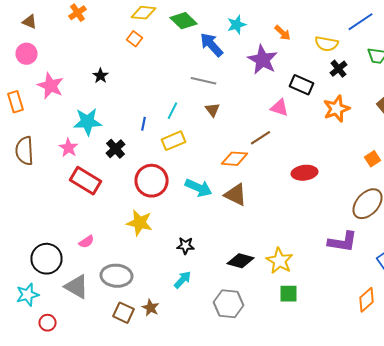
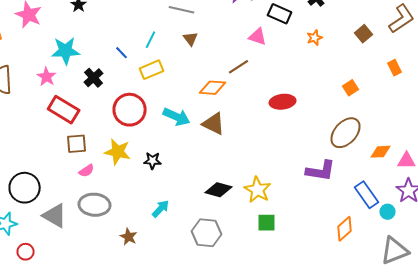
orange star: (336, 109) -> (315, 38), size x0.6
blue line: (144, 124) -> (122, 53), turned -56
pink semicircle: (86, 242) -> (87, 171), moved
black star: (186, 246) -> (153, 161), moved
brown square: (124, 313) -> (77, 144), moved, turned -30

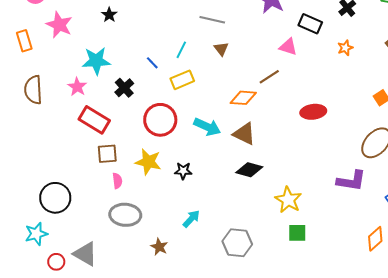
pink semicircle: (87, 171) -> (117, 181), turned -63
black diamond: (219, 190) -> (249, 170), moved
gray triangle: (55, 216) -> (85, 254), moved

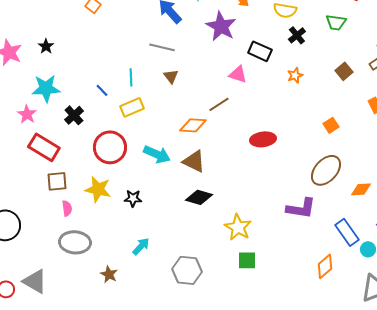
black star: (109, 15) -> (46, 46), moved
cyan line: (181, 50) -> (131, 77), turned -30

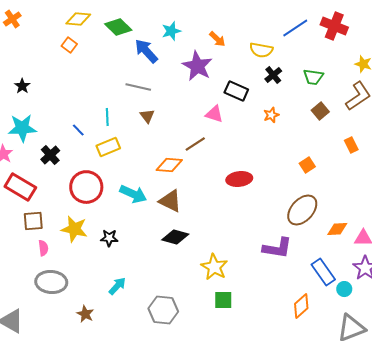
green trapezoid: (336, 22) -> (313, 77), moved

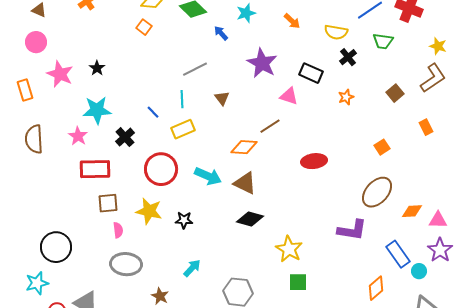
blue arrow: (146, 51) -> (221, 33), size x0.6
purple star: (197, 66) -> (262, 63), moved
green trapezoid: (313, 77) -> (383, 41), moved
gray line: (138, 87) -> (195, 69), moved, turned -40
red rectangle: (20, 187) -> (95, 169), turned -32

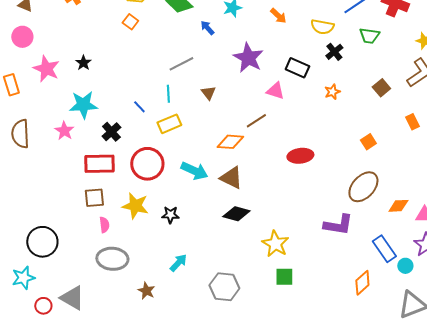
red rectangle: (95, 169) -> (99, 164), moved

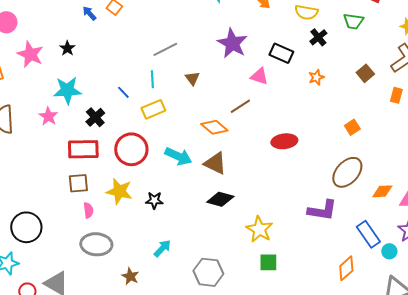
blue arrow: (207, 28) -> (89, 13), moved
orange rectangle: (412, 122) -> (396, 95), moved, turned 42
orange diamond: (230, 142) -> (214, 127), turned 36

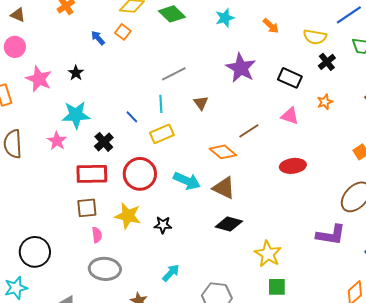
pink triangle: (259, 76) -> (290, 116), moved

